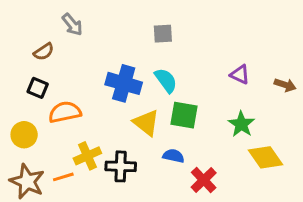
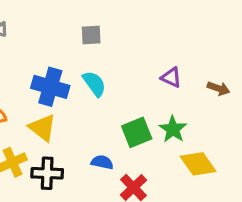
green square: (184, 115) -> (137, 132), moved, turned -32
yellow triangle: (146, 123) -> (42, 128), moved

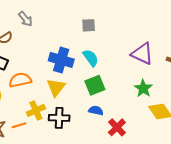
purple triangle: (171, 77) -> (142, 54), size x1.6
yellow triangle: (42, 128) -> (56, 87), turned 30
green square: (137, 132) -> (95, 85), moved

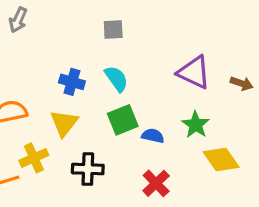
gray arrow: (25, 19) -> (18, 20), turned 63
blue cross: (61, 60) -> (72, 82), size x0.7
blue semicircle: (96, 110) -> (153, 136), moved
black cross: (59, 118) -> (88, 169), moved

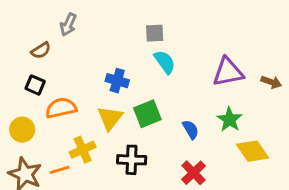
purple triangle: (194, 72) -> (228, 72), turned -36
cyan semicircle: (116, 79) -> (165, 62), moved
green square: (123, 120) -> (147, 114), moved
blue semicircle: (153, 136) -> (191, 130), turned 48

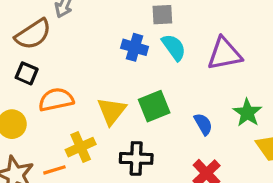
brown semicircle: (41, 50) -> (33, 34), size x1.6
purple triangle: (228, 72) -> (224, 54), moved
blue cross: (117, 81) -> (135, 47), moved

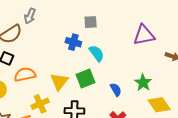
cyan semicircle: (174, 47) -> (97, 53), moved
purple triangle: (224, 54) -> (144, 35), moved

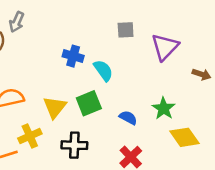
gray square: (91, 22) -> (126, 30), moved
purple triangle: (144, 35) -> (165, 47), turned -35
blue semicircle: (116, 90) -> (128, 118), turned -32

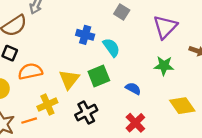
gray square: (126, 30) -> (122, 12), moved, turned 35
green star: (164, 108) -> (164, 66), moved, turned -30
black cross: (74, 145) -> (86, 113), turned -30

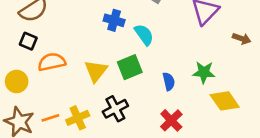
green star: (164, 66) -> (204, 72), moved
blue semicircle: (133, 89) -> (169, 81), turned 49
yellow cross: (47, 105) -> (78, 118), moved

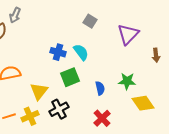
blue cross: (114, 20) -> (58, 52), moved
brown arrow: (242, 39) -> (156, 55), turned 64
yellow triangle: (96, 71) -> (39, 91), moved

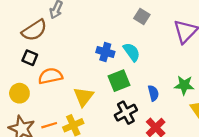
black cross: (59, 109) -> (126, 113), moved

